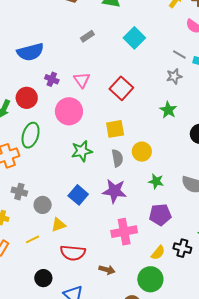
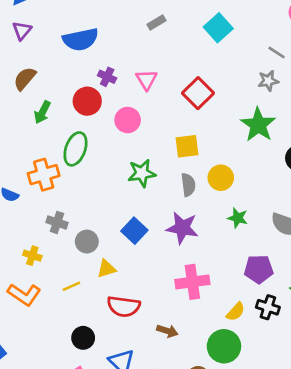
red circle: (27, 98) -> (87, 101), moved
green star: (168, 110) -> (258, 125), size x1.5
pink circle: (69, 111) -> (128, 120), size x0.7
purple pentagon: (160, 215) -> (259, 269), moved

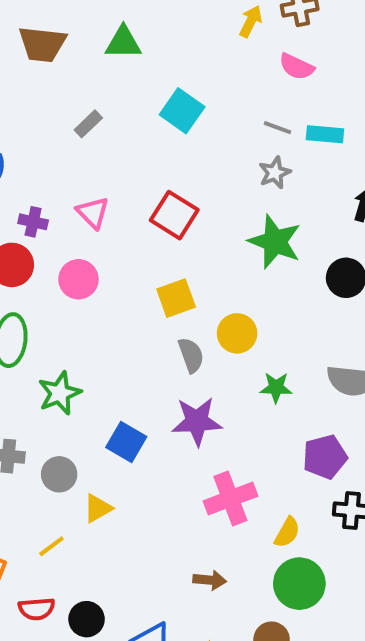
green star: (142, 173) -> (60, 393), moved
red semicircle: (124, 306) -> (37, 609), moved, size x0.7
yellow semicircle: (236, 312) -> (287, 532), moved

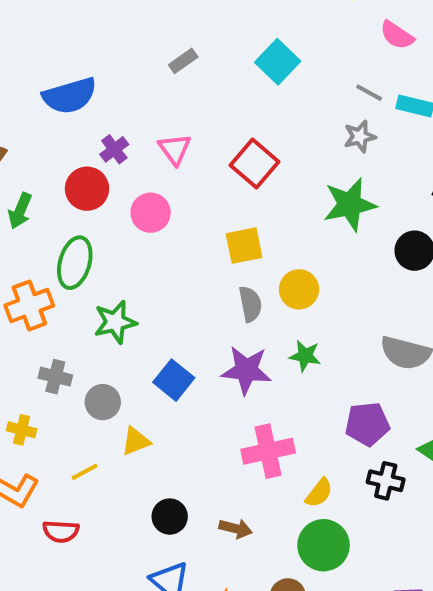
purple cross: (33, 222) -> (114, 149), turned 32
green star: (275, 242) -> (350, 205), turned 30
green star: (276, 388) -> (305, 356), moved
black circle: (87, 619) -> (170, 517), moved

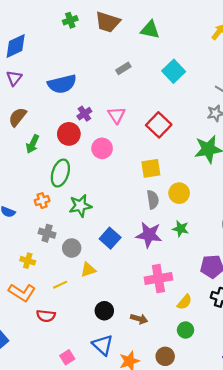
orange cross: (29, 305) -> (42, 201), moved, size x0.6
green circle: (324, 545) -> (186, 330), size x0.6

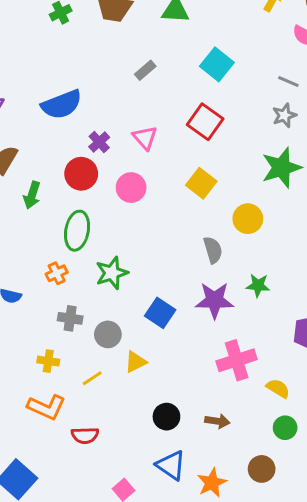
red square: (159, 125) -> (205, 122), moved
yellow square: (151, 168) -> (201, 183), moved, turned -36
yellow circle: (179, 193) -> (248, 219), moved
yellow line: (60, 285) -> (92, 378), moved
yellow semicircle: (184, 302) -> (278, 388), turned -91

